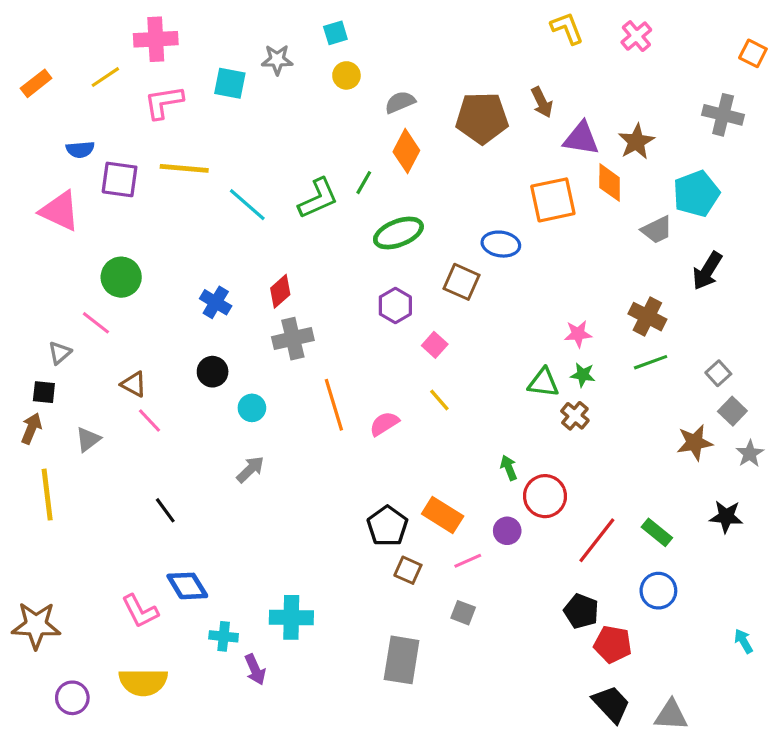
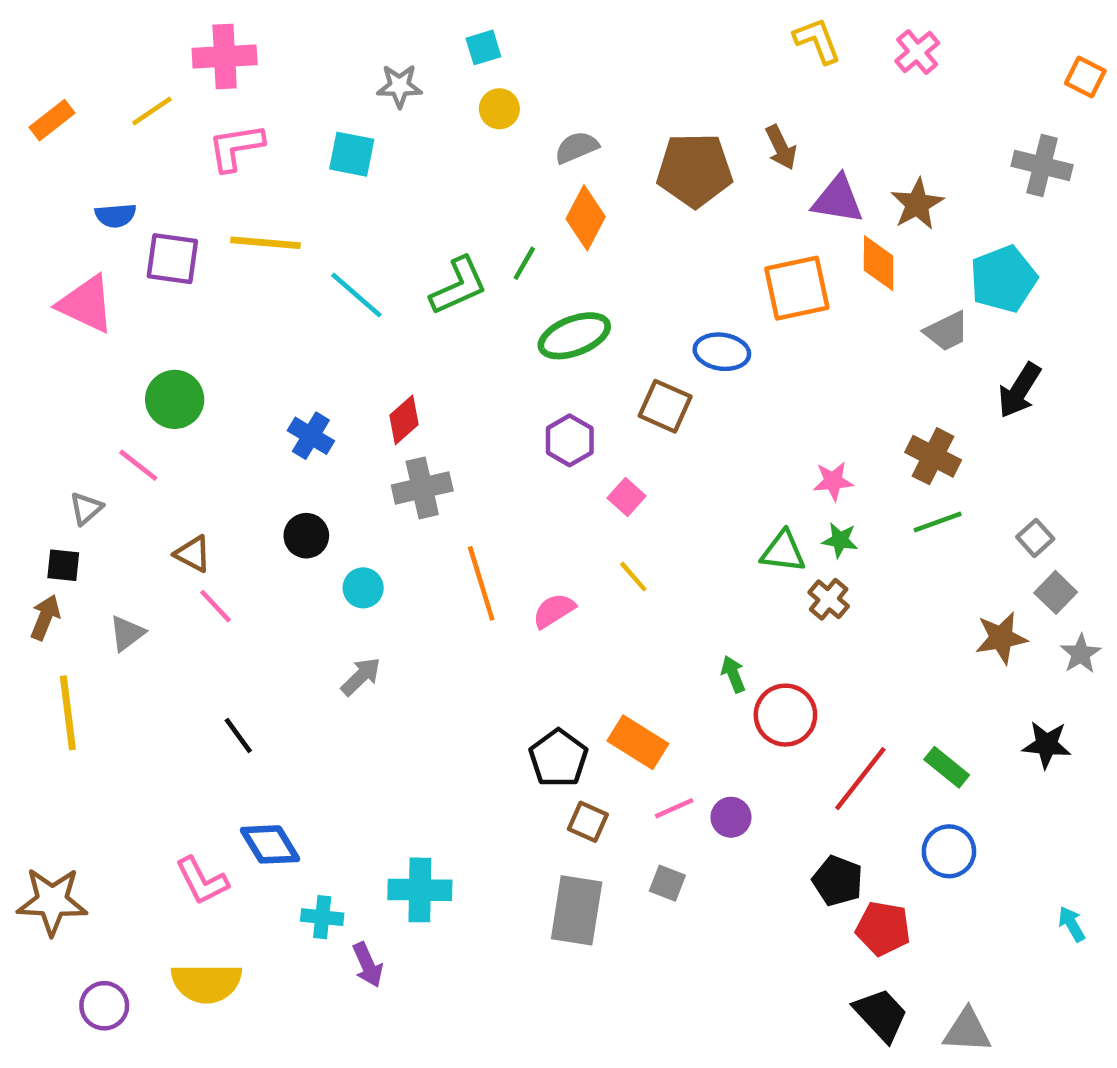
cyan square: (230, 83) -> (352, 154), moved
purple circle: (507, 531) -> (731, 817), moved
gray rectangle: (402, 660) -> (577, 910), moved

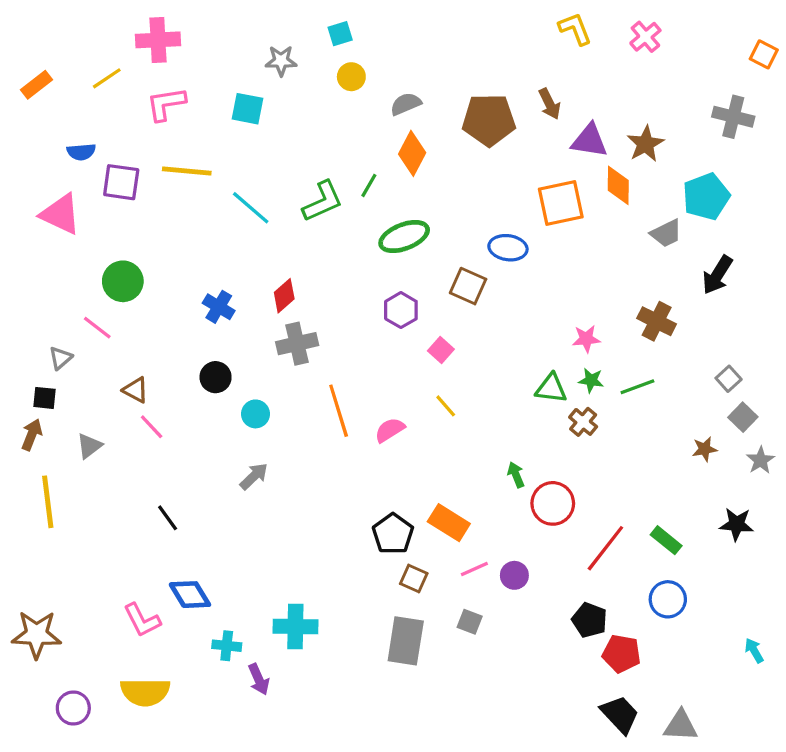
green line: (938, 522) -> (637, 387), moved
brown star: (1001, 638) -> (705, 449), size x0.7

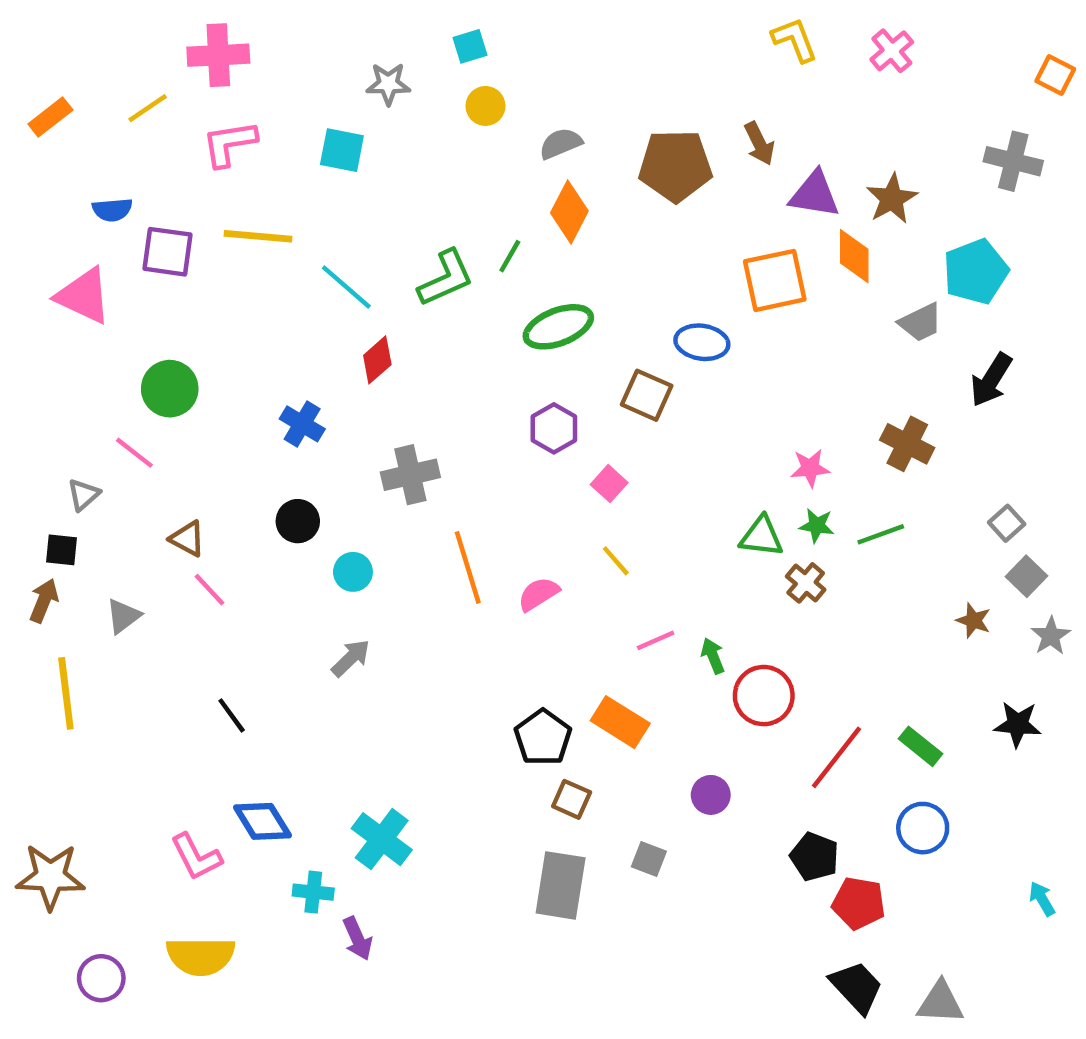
red diamond: (284, 296) -> (377, 360), moved
brown star: (705, 449) -> (973, 620), turned 30
pink line: (474, 569) -> (656, 640), moved
cyan cross: (295, 626) -> (382, 839), moved, turned 36

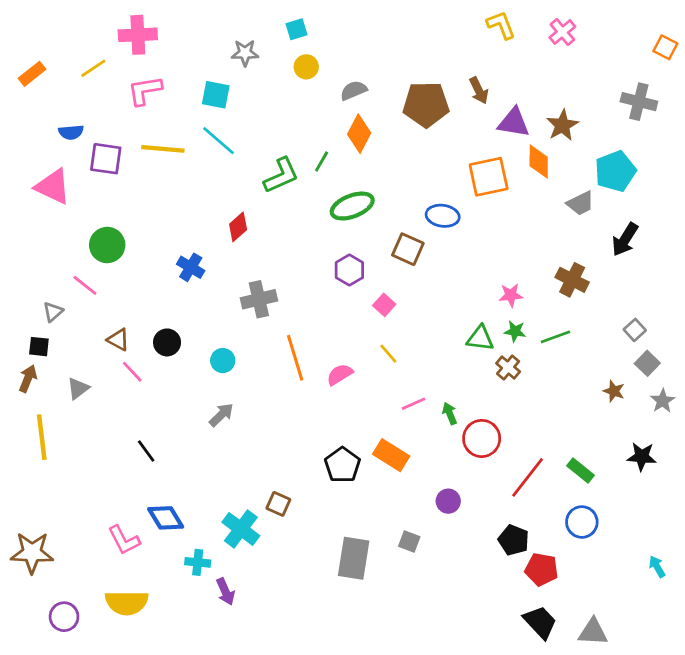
cyan line: (346, 287) -> (219, 141), moved
black circle: (298, 521) -> (167, 342), moved
brown square: (572, 799) -> (278, 504), moved

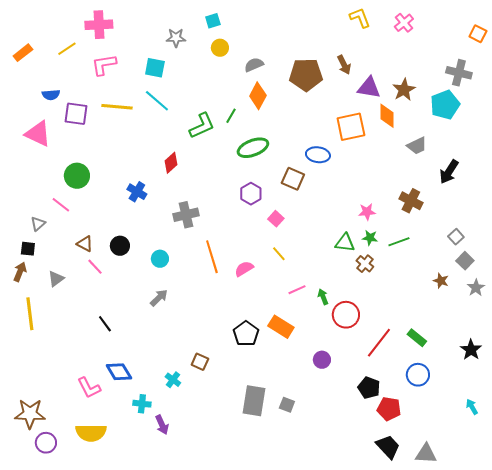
cyan pentagon: (615, 171) -> (445, 105), moved
black star: (642, 457) -> (471, 350), moved, turned 30
cyan cross: (241, 529) -> (173, 380), size x0.6
gray square: (409, 541) -> (287, 405), moved
brown star: (32, 553) -> (30, 414), moved

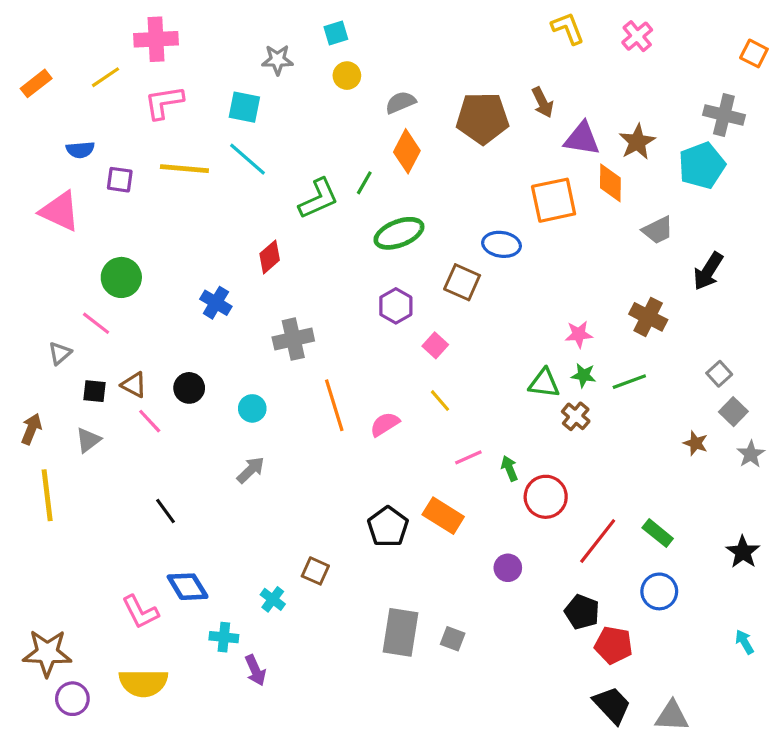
purple square: (76, 114) -> (120, 180), size x0.7
black square: (28, 249) -> (94, 391), moved

